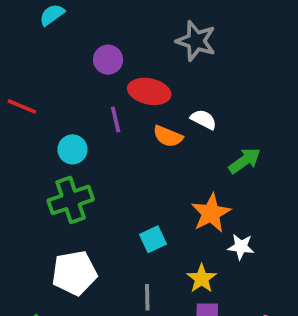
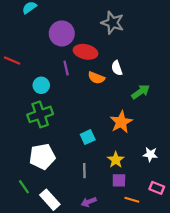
purple circle: (108, 60) -> (62, 33), size x1.5
white semicircle: (203, 119) -> (117, 68), turned -136
white star: (241, 247) -> (150, 154), moved

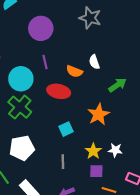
red ellipse: (86, 52) -> (59, 91), moved
cyan circle: (41, 85) -> (21, 79), size x1.5
green cross: (40, 114) -> (20, 107), turned -30
white star: (150, 154) -> (115, 150), moved

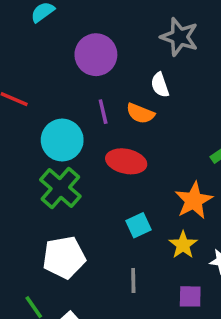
white semicircle: (94, 62) -> (160, 85), moved
orange semicircle: (74, 71) -> (140, 113), moved
yellow star: (93, 151) -> (183, 245), moved

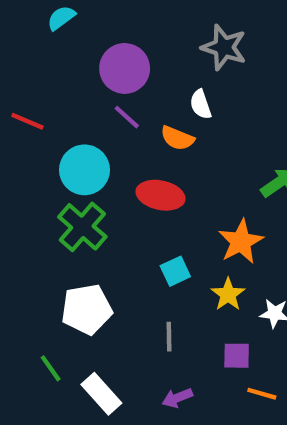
purple line: (103, 112) -> (127, 117), moved, turned -35

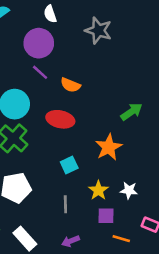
white semicircle: (201, 104) -> (50, 14), moved
yellow star: (228, 294) -> (98, 190), moved

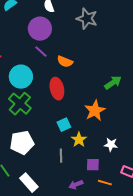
red ellipse: (60, 119) -> (57, 89), turned 65
yellow star: (98, 190) -> (79, 140), moved
purple arrow: (70, 241) -> (76, 185), moved

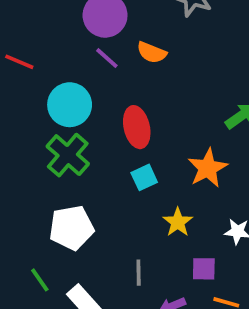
orange semicircle: (65, 62) -> (152, 53), moved
cyan square: (64, 125) -> (144, 177), moved
gray line: (61, 156) -> (139, 273), moved

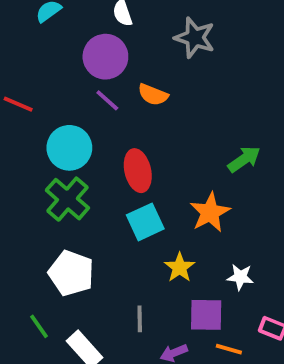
cyan square: (144, 177) -> (145, 222), size x1.4
white pentagon: (71, 228) -> (71, 273), turned 30
purple square: (204, 269) -> (206, 315), size x1.4

